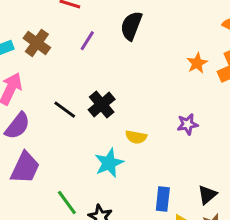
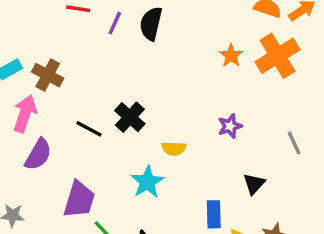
purple line: (87, 41) -> (115, 23), moved
brown cross: (37, 43) -> (48, 75), moved
purple trapezoid: (25, 168) -> (79, 200), moved
black triangle: (207, 195) -> (254, 184), moved

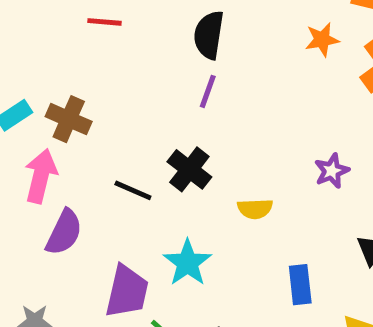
purple line: (115, 23) -> (208, 91), moved
orange star: (231, 56) -> (322, 40), moved, turned 30
cyan star: (147, 182) -> (187, 263), moved
blue rectangle: (214, 214) -> (300, 285), moved

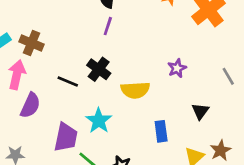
yellow semicircle: (255, 209) -> (135, 90), size x1.5

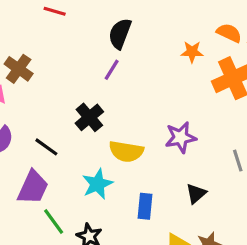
purple star: (177, 68) -> (181, 137), size x1.4
black line: (68, 81) -> (46, 147), moved
cyan star: (99, 121) -> (97, 184), moved

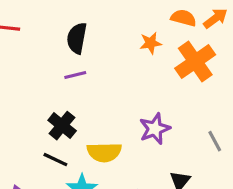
purple line: (112, 70) -> (75, 75), turned 55
black line: (46, 147) -> (55, 160), moved

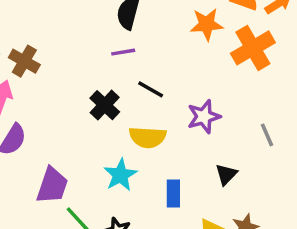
orange star: (151, 43) -> (207, 24), size x1.4
black line: (55, 160) -> (151, 89), moved

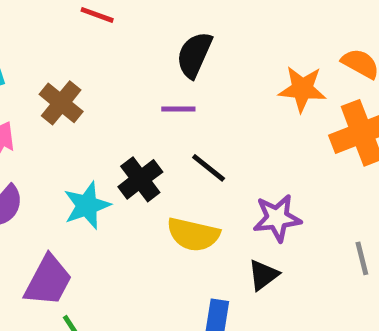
brown cross: (24, 61) -> (61, 103), moved
black triangle: (226, 174) -> (263, 275), moved
cyan star: (120, 175) -> (87, 205), moved

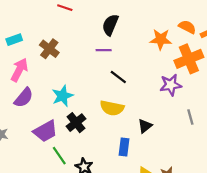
black cross: (140, 179) -> (76, 123), moved
purple star: (277, 218) -> (171, 85), moved
purple trapezoid: (48, 281) -> (45, 131), turned 35

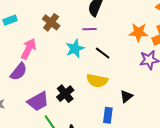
orange star: (161, 39) -> (138, 32), moved
brown cross: (49, 49) -> (51, 22), moved
pink arrow: (19, 70) -> (29, 49), moved
cyan star: (62, 96) -> (75, 49), moved

